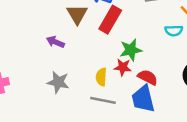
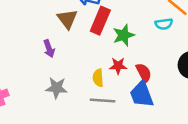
purple arrow: (55, 42) -> (49, 49), turned -126
green star: (131, 50) -> (124, 35), moved
red semicircle: (148, 77) -> (144, 73), turned 42

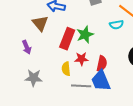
red rectangle: (100, 21) -> (67, 39), moved
red semicircle: (144, 73) -> (102, 64), turned 42
gray line: (103, 100) -> (81, 86), moved

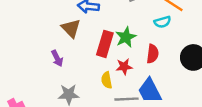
red semicircle: (102, 64) -> (153, 54), moved

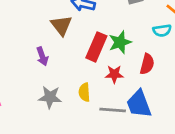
yellow semicircle: (107, 80) -> (84, 92), moved

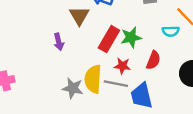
yellow semicircle: (84, 92) -> (93, 79), size x1.6
gray star: (50, 97) -> (73, 88), moved
gray line: (113, 110) -> (116, 84), moved

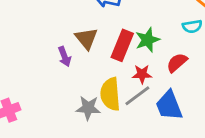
brown triangle: (79, 16) -> (86, 38), moved
red semicircle: (153, 60) -> (177, 63), turned -144
gray line: (116, 84) -> (137, 96), turned -40

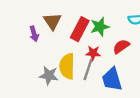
gray line: (137, 96) -> (88, 69), turned -40

